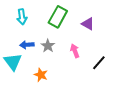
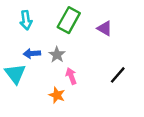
pink arrow: (75, 51) -> (71, 76), moved
orange star: (41, 75) -> (57, 95), moved

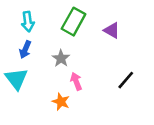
blue arrow: (32, 53) -> (25, 50), moved, turned -63

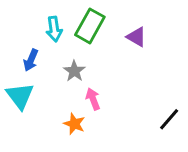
cyan arrow: (28, 22) -> (54, 29), moved
black line: (126, 80) -> (169, 119), moved

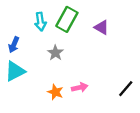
blue arrow: (31, 60) -> (14, 45), moved
cyan triangle: (20, 96) -> (15, 71), turned 40
pink arrow: (93, 99) -> (80, 87), moved, turned 98

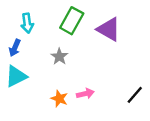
cyan arrow: (40, 22) -> (27, 23), moved
purple triangle: (102, 27) -> (109, 29), size x1.5

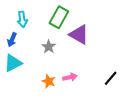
purple triangle: (109, 29) -> (79, 35), moved

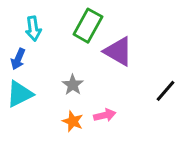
gray star: (49, 47) -> (73, 85), moved
black line: (111, 78) -> (165, 91), moved

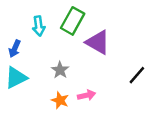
cyan arrow: (33, 29) -> (39, 26), moved

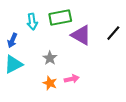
green rectangle: (73, 21) -> (60, 17), turned 50
black line: (137, 75) -> (113, 33), moved

